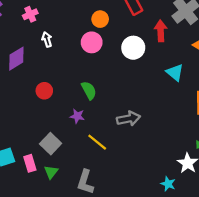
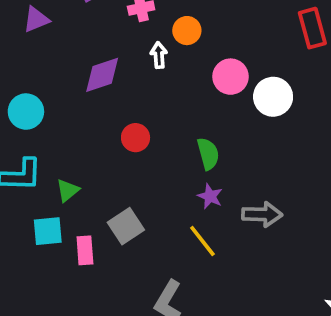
orange circle: (100, 19) -> (187, 31), moved
white circle: (133, 48) -> (273, 97), moved
purple star: (77, 116) -> (210, 196), moved
green triangle: (51, 172) -> (68, 190), moved

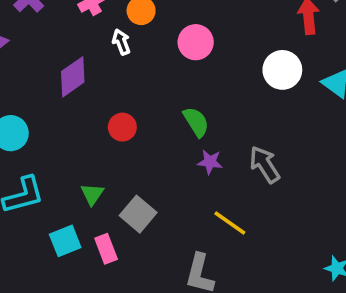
white circle: (273, 97) -> (282, 70), moved
green triangle: (68, 190) -> (92, 194), moved
gray arrow: (262, 214) -> (265, 165), turned -108
yellow line: (202, 241) -> (230, 223), moved

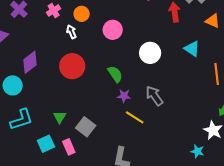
white circle: (282, 70) -> (150, 53), moved
purple diamond: (73, 77) -> (30, 62), moved
red circle: (122, 127) -> (72, 66), moved, size x1.6
yellow line: (230, 223) -> (135, 117), moved

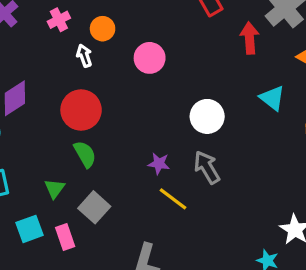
white circle: (150, 53) -> (207, 116), moved
green semicircle: (115, 74) -> (85, 154), moved

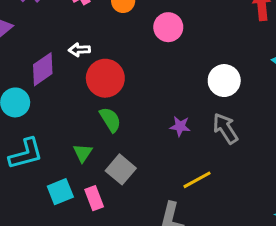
white arrow: (84, 56) -> (79, 50), moved, turned -72
yellow line: (173, 199) -> (197, 180), moved, turned -64

